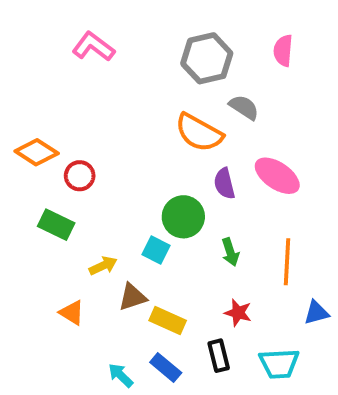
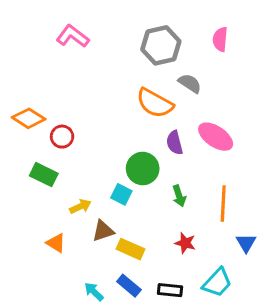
blue triangle: (316, 313) -> (246, 243), turned -45
black rectangle: (219, 356) -> (170, 290), moved, turned -70
cyan trapezoid: (279, 364) -> (217, 283), turned -44

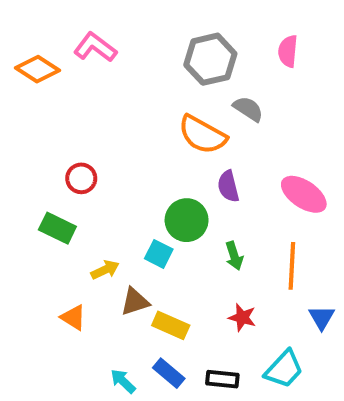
orange diamond: (29, 118) -> (38, 69), moved
pink ellipse: (216, 137) -> (304, 194), moved

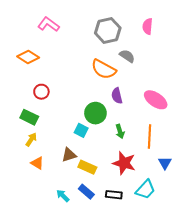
orange diamond: (38, 69) -> (28, 57), moved
yellow arrow: (105, 270) -> (31, 140), moved, turned -32
red star: (242, 317) -> (124, 163), size x1.6

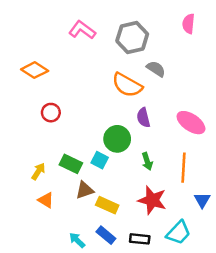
pink L-shape: (49, 24) -> (82, 30), moved
pink semicircle: (147, 26) -> (188, 24), moved
green rectangle: (29, 117) -> (71, 164), moved

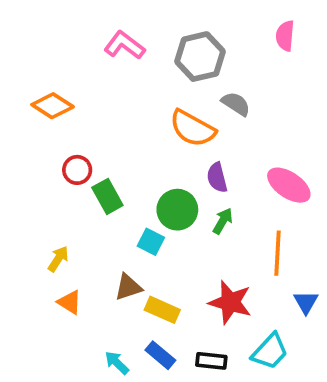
green arrow: (147, 161) -> (223, 221), moved, turned -132
green rectangle: (71, 164) -> (107, 196), moved, turned 35

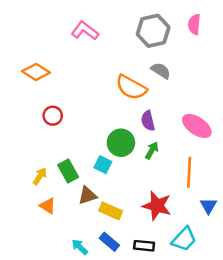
gray hexagon: (200, 57) -> (153, 31), moved
green rectangle: (107, 196) -> (68, 171), moved

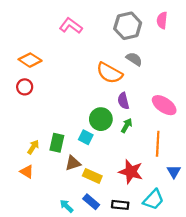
red circle: (53, 116) -> (25, 87), moved
green rectangle: (68, 171) -> (57, 143), turned 42
orange triangle: (48, 206) -> (27, 172), moved

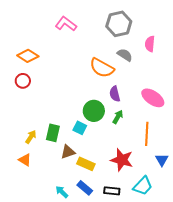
pink semicircle: (162, 20) -> (150, 44), moved

